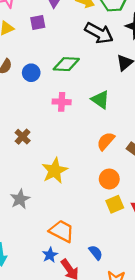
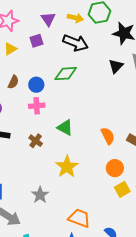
black arrow: (99, 33) -> (76, 43), moved
green triangle: (100, 100) -> (65, 128), moved
pink cross: (62, 102) -> (37, 106), moved
orange semicircle: (106, 141) -> (108, 136), turned 120

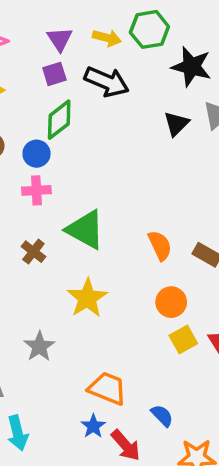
purple square: (37, 41) -> (54, 74), moved
green diamond: (66, 74) -> (59, 120), moved, turned -35
green triangle: (65, 128) -> (85, 230), size x1.4

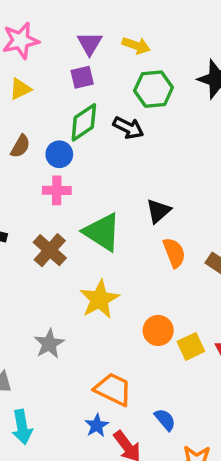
green hexagon: (149, 29) -> (154, 89), moved
black arrow: (107, 82) -> (128, 128), moved, size x0.7
black triangle: (176, 124) -> (158, 211), moved
brown cross: (33, 252) -> (50, 250), size x1.4
orange circle: (171, 302) -> (158, 330), moved

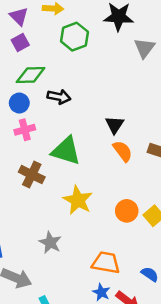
green diamond: (84, 122) -> (31, 75), turned 48
black arrow: (128, 128) -> (59, 97), moved
black triangle: (158, 211) -> (115, 125), moved

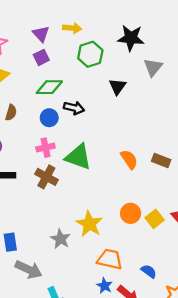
blue circle: (19, 103) -> (49, 118), moved
black triangle: (115, 125) -> (117, 87), moved
pink cross: (25, 130) -> (45, 148), moved
yellow star: (78, 200) -> (89, 224), moved

